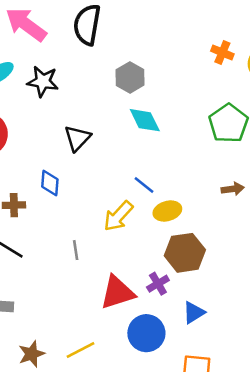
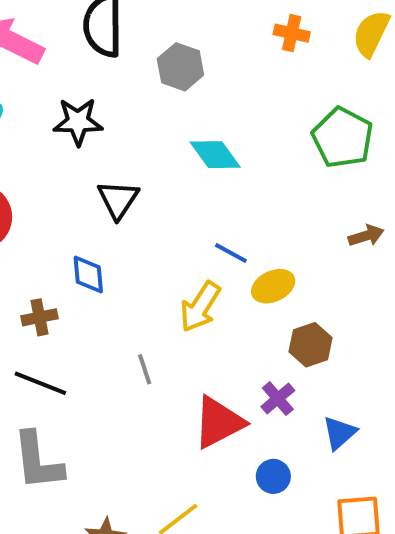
orange cross: (222, 52) -> (292, 33), moved
gray hexagon: (130, 77) -> (180, 67), moved
black star: (43, 81) -> (78, 122), moved
brown hexagon: (185, 253) -> (311, 345), size x0.7
blue circle: (146, 333) -> (273, 476), size x0.6

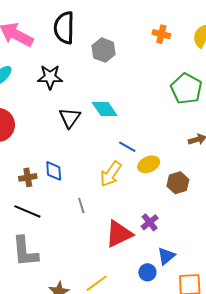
cyan diamond: (215, 155) -> (105, 109), moved
blue diamond: (88, 275) -> (54, 171), moved
brown hexagon: (311, 345) -> (178, 183), moved
blue triangle: (339, 433) -> (166, 256), moved
blue circle: (273, 476) -> (147, 272), moved

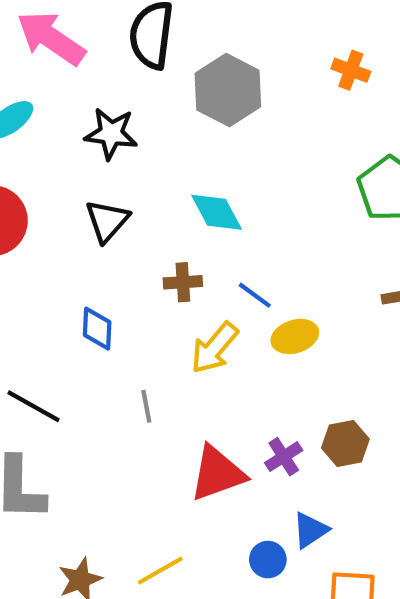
gray hexagon: (104, 50) -> (228, 90), size x1.4
black triangle: (70, 118) -> (107, 221), moved
brown cross: (28, 177) -> (183, 282), moved
brown hexagon: (178, 183) -> (345, 444), moved

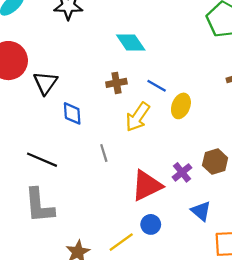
black triangle: (107, 221) -> (45, 83), moved
yellow ellipse: (295, 336) -> (181, 106), turned -45
blue triangle: (310, 530) -> (201, 211), turned -40
blue circle: (268, 560) -> (151, 224), moved

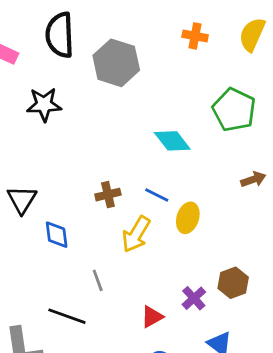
cyan diamond: (131, 43) -> (172, 141), moved
black line: (42, 160) -> (67, 316), moved
red triangle: (147, 186) -> (152, 317), size x0.6

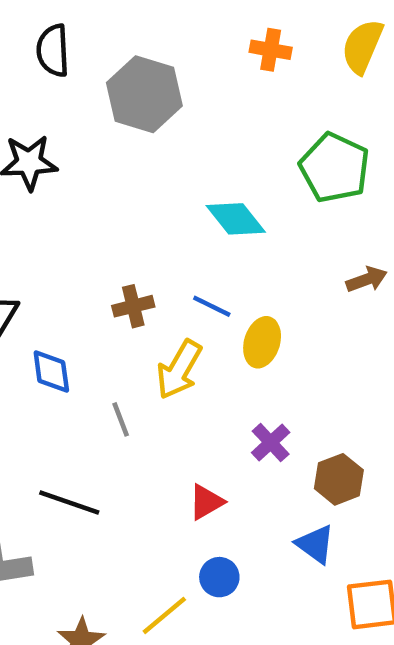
black semicircle: (60, 35) -> (53, 50), size x0.7
gray line: (98, 280) -> (121, 419), moved
brown hexagon: (233, 283) -> (339, 479), moved
purple cross: (194, 298) -> (271, 443), moved

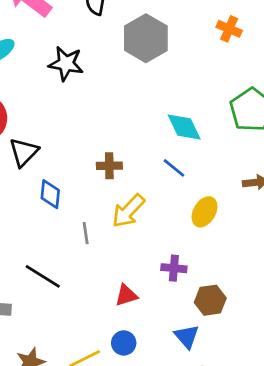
blue line: (212, 306) -> (174, 168), moved
yellow ellipse: (262, 342) -> (205, 212), moved
purple cross: (271, 443) -> (174, 268), turned 35

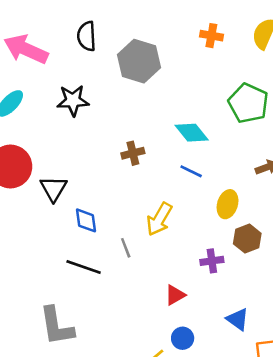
brown cross: (109, 166) -> (133, 153), moved
black line: (43, 276) -> (84, 267), moved
brown hexagon: (210, 300) -> (247, 239), moved

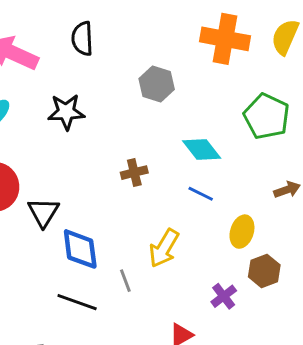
orange cross: (211, 36) -> (225, 39), size x1.8
gray hexagon: (139, 61) -> (157, 84), moved, size x0.7
blue diamond: (86, 220) -> (80, 249), size x1.4
purple cross: (212, 261) -> (224, 296), turned -30

